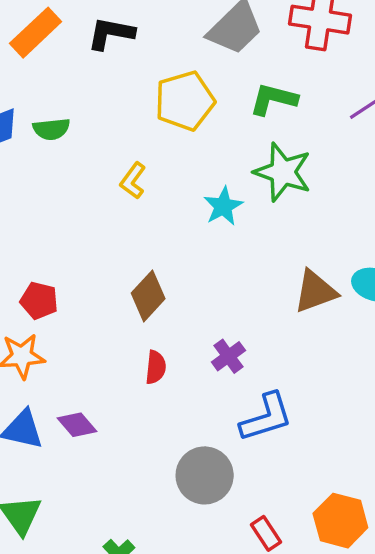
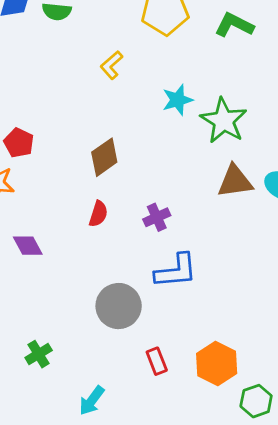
green star: (283, 172) -> (224, 121), moved

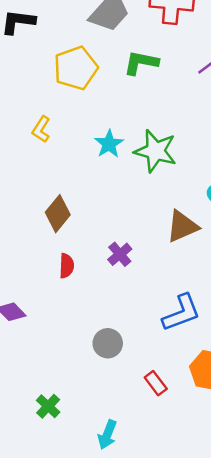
brown triangle: (235, 181) -> (182, 226), moved
blue L-shape: (176, 271) -> (181, 313), moved
gray circle: (119, 306) -> (108, 343), size x0.7

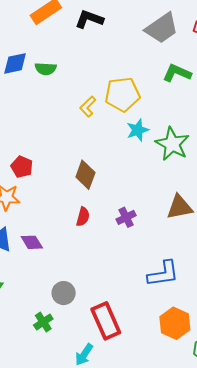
yellow pentagon: (76, 68) -> (122, 94), moved
brown diamond: (58, 214) -> (85, 175), turned -32
gray circle: (108, 343) -> (64, 293), moved
red rectangle: (156, 383) -> (106, 321), moved, size x1.8

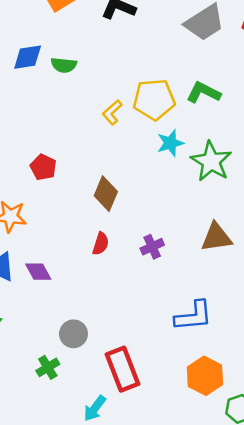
green L-shape: (177, 73) -> (204, 92), moved
red pentagon: (22, 167) -> (43, 167), moved

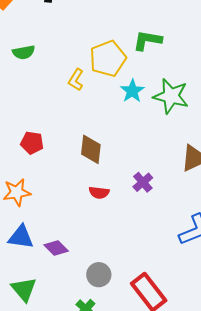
red semicircle: (101, 244) -> (99, 193), turned 96
purple diamond: (38, 272) -> (56, 248), moved

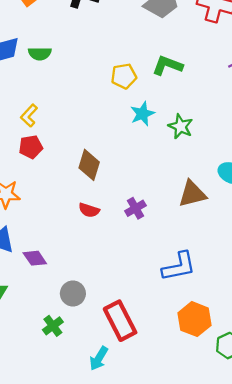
yellow pentagon: (108, 59) -> (124, 76), size x0.7
yellow L-shape: (76, 80) -> (29, 116), moved
green star: (171, 96) -> (181, 126), size x0.7
red pentagon: (32, 143) -> (31, 147), turned -30

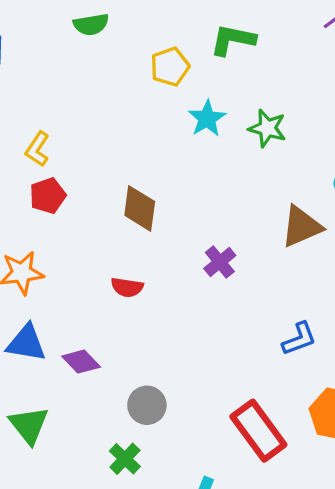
green semicircle: (40, 54) -> (91, 24), moved
red semicircle: (89, 210) -> (127, 287), moved
blue L-shape: (179, 267) -> (299, 339), size x0.7
red rectangle: (120, 321) -> (258, 431), moved

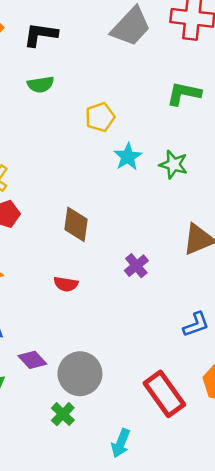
green L-shape: (233, 40) -> (184, 94), moved
purple diamond: (81, 362) -> (32, 360), moved
gray circle: (147, 405) -> (80, 374), size x1.5

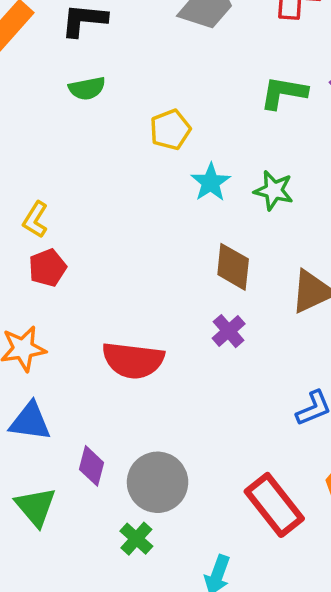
brown diamond: (76, 224) -> (233, 267), moved
red semicircle: (66, 284) -> (133, 360), size x1.8
purple diamond: (32, 360) -> (92, 466), turned 60

